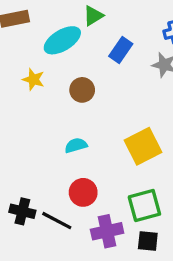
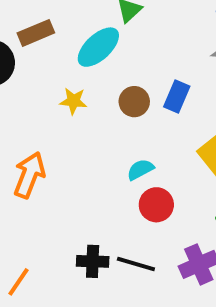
blue rectangle: (121, 50) -> (177, 97), moved
red circle: (83, 192) -> (156, 205), moved

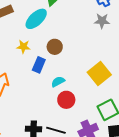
blue rectangle: (177, 97) -> (39, 65), moved

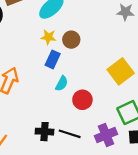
yellow star: (23, 47) -> (48, 37), moved
cyan semicircle: (58, 82) -> (62, 84), moved, turned 144

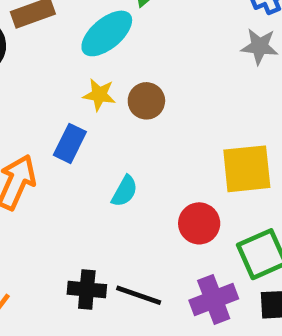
blue rectangle: (53, 59) -> (70, 143), moved
yellow square: (121, 71) -> (247, 169), turned 30
red circle: (82, 100) -> (199, 223), moved

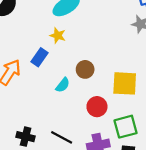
brown circle: (146, 101) -> (85, 69), moved
black cross: (87, 289) -> (26, 137), moved

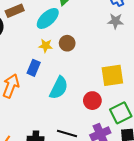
brown circle: (85, 69) -> (67, 43), moved
cyan semicircle: (63, 85) -> (59, 88), size x1.6

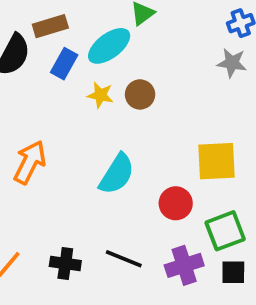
blue rectangle: (34, 68) -> (64, 64), moved

